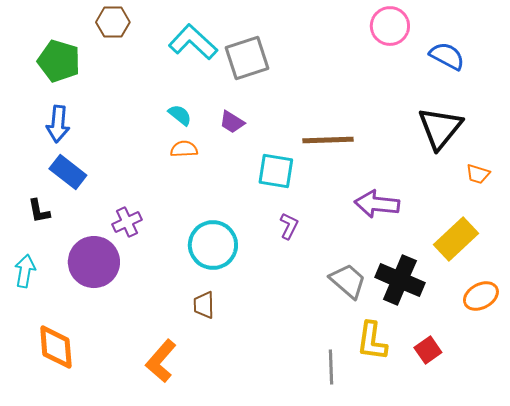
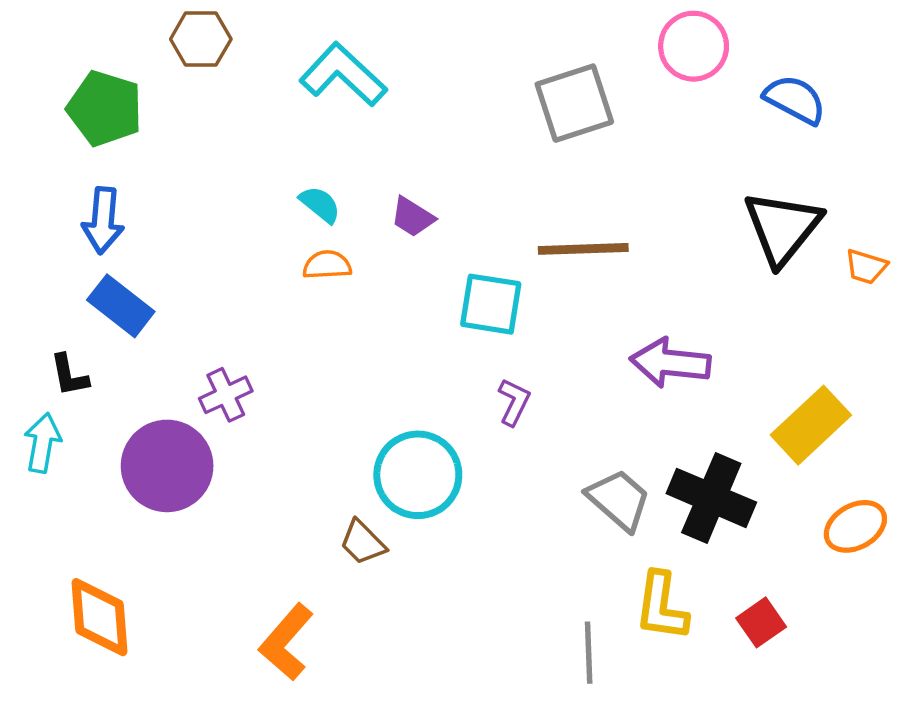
gray square: (247, 58) -> (574, 103), moved
orange trapezoid: (478, 174) -> (866, 267), moved
cyan circle: (213, 245) -> (418, 475), moved
cyan arrow: (25, 271) -> (43, 443), moved
brown trapezoid: (204, 305) -> (363, 542), turned -44

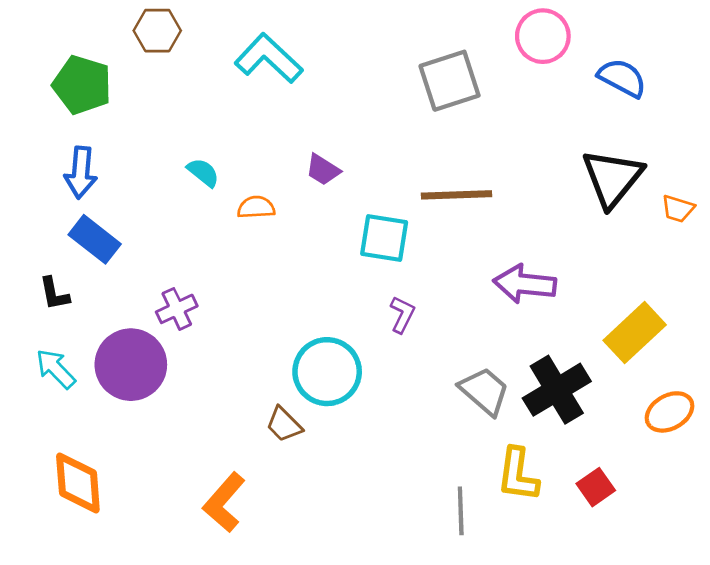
cyan semicircle: (320, 204) -> (203, 173), moved
cyan arrow: (43, 443) -> (56, 369), moved, turned -54
black cross: (711, 498) -> (557, 390), turned 36

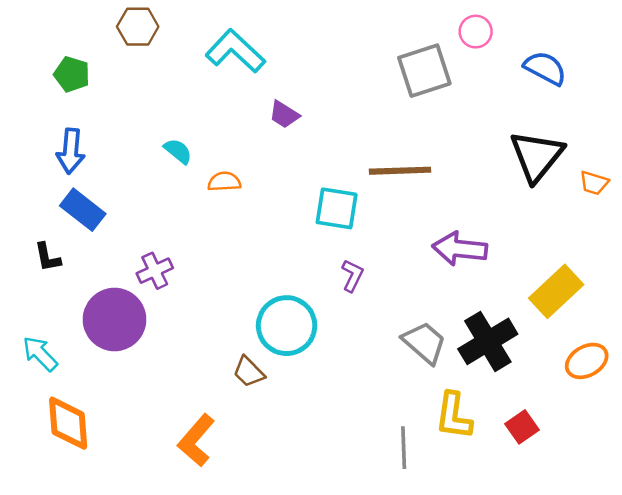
pink circle: (543, 36) -> (476, 32), size x0.7
gray square: (450, 81) -> (424, 71), moved
green pentagon: (82, 85) -> (72, 74), size x0.7
purple trapezoid: (323, 170) -> (284, 115), moved
cyan arrow: (56, 369) -> (40, 354), moved

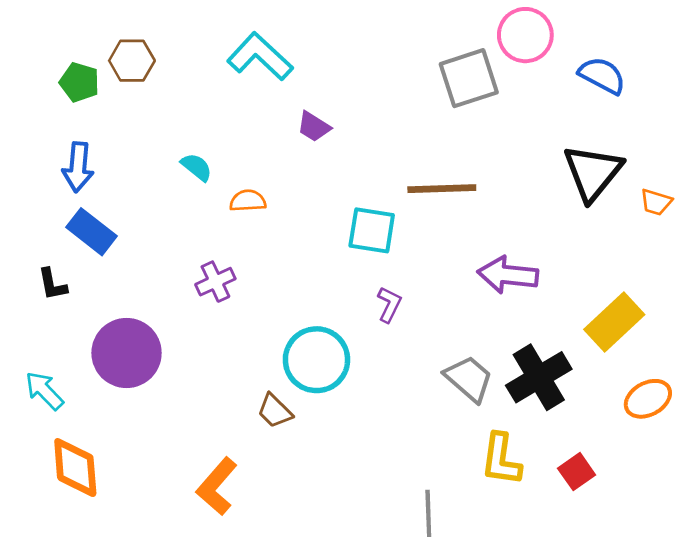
brown hexagon: (138, 27) -> (132, 61), moved
pink circle: (476, 32) -> (525, 35), size x1.5
purple cross: (155, 271) -> (215, 282), moved
gray line: (404, 448) -> (428, 513), moved

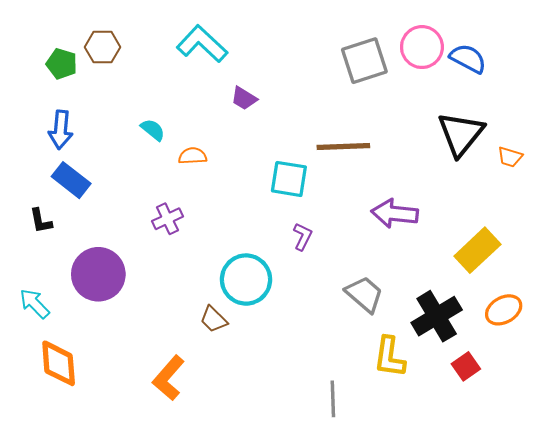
pink circle: (525, 35) -> (422, 47), moved
black cross: (539, 377) -> (437, 316), moved
red square: (577, 472) -> (466, 366), moved

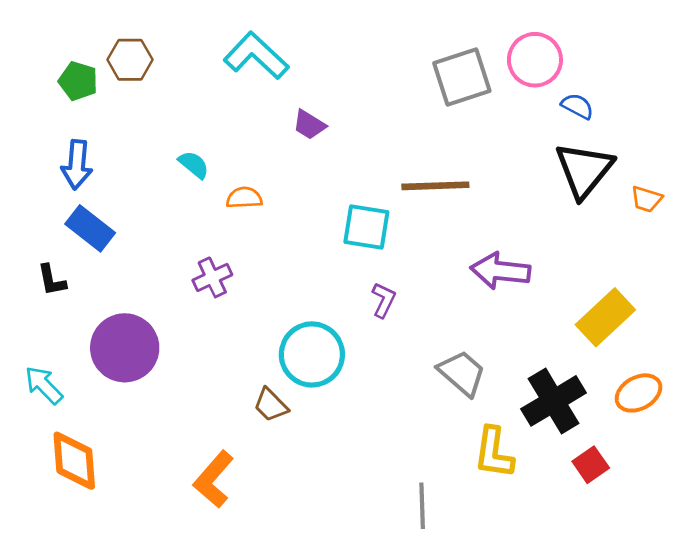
blue semicircle: (468, 59) -> (577, 106), moved, size x0.7

